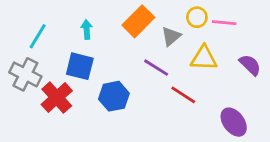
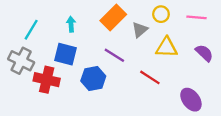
pink line: (224, 23) -> (197, 17), moved
purple line: (156, 68) -> (114, 55), moved
red cross: (57, 98) -> (47, 80), turned -35

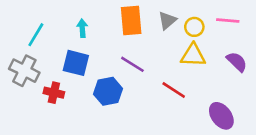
yellow circle: (161, 14) -> (194, 27), moved
orange rectangle: (113, 17) -> (131, 20), turned -50
gray triangle: (140, 30) -> (167, 20), moved
red cross: (47, 80) -> (54, 93), size x0.7

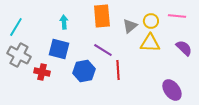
gray triangle: (167, 20) -> (130, 26), moved
cyan line: (36, 35) -> (16, 27), moved
red line: (174, 90) -> (118, 70), moved, turned 54

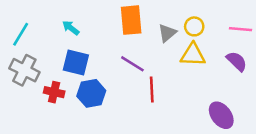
pink line: (177, 16) -> (241, 29), moved
cyan arrow: (64, 22) -> (71, 28), moved, turned -48
blue hexagon: (84, 71) -> (91, 93), moved

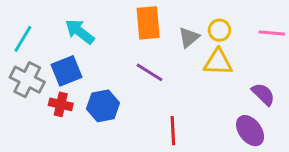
cyan arrow: (71, 28) -> (80, 32), size x1.5
purple semicircle: (237, 61) -> (263, 94), moved
blue square: (76, 62) -> (67, 71), moved, turned -36
red line: (152, 90) -> (173, 131), moved

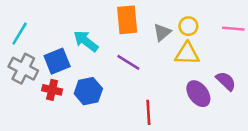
cyan arrow: (80, 32) -> (86, 41), moved
purple ellipse: (250, 131) -> (198, 94), moved

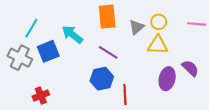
cyan line: (20, 34) -> (31, 28), moved
red cross: (52, 90) -> (41, 96), moved, turned -35
blue hexagon: (88, 91) -> (102, 79), moved
purple ellipse: (198, 94) -> (167, 79), turned 50

